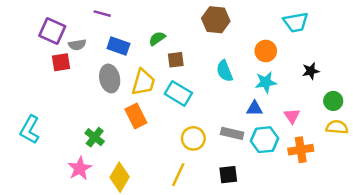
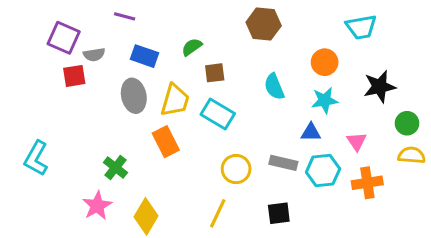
black star: (311, 71) -> (380, 87), size x1.5

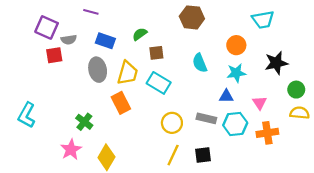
yellow line: (218, 213) -> (173, 155), moved

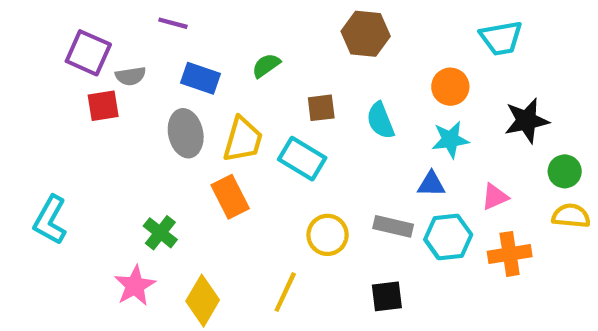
brown square: (156, 53) -> (321, 108), moved
pink triangle: (260, 103) -> (495, 197), turned 40
yellow line: (173, 155) -> (285, 292), moved

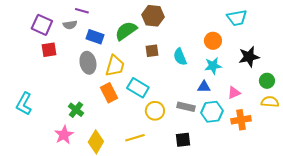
brown hexagon: (366, 34) -> (153, 16), moved
green semicircle: (266, 65) -> (126, 31), size x1.6
gray semicircle: (131, 76) -> (70, 25), moved
cyan rectangle: (302, 159) -> (138, 88), moved
yellow line: (285, 292) -> (135, 138), turned 48

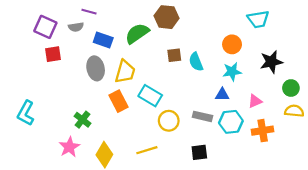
brown square: (152, 51) -> (174, 55), moved

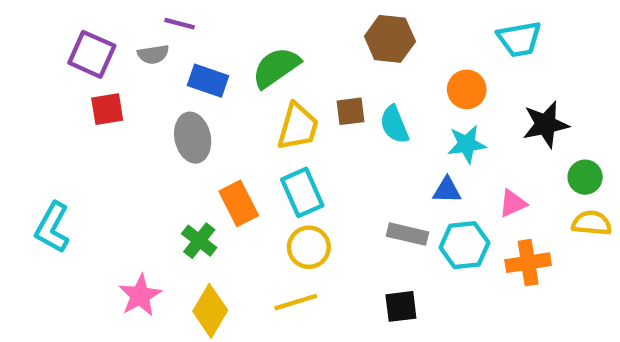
brown hexagon: (167, 17) -> (390, 39), moved
yellow trapezoid: (125, 72) -> (298, 127), moved
cyan rectangle: (150, 96) -> (302, 192), turned 35
green cross: (82, 120) -> (199, 241), moved
yellow circle: (169, 121) -> (309, 247), moved

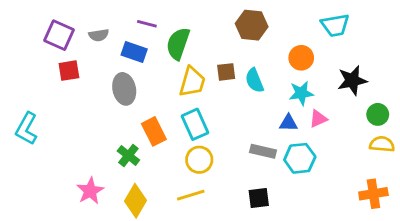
purple line: (179, 24) -> (147, 24), moved
green semicircle: (276, 67) -> (178, 44), turned -36
pink triangle: (513, 203) -> (318, 119), moved
cyan L-shape: (52, 227) -> (26, 129), moved
orange cross: (528, 263) -> (373, 194), moved

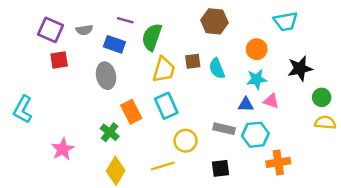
pink triangle: (318, 119) -> (271, 101), turned 42
yellow circle: (199, 160) -> (186, 141), moved
pink star: (90, 191) -> (63, 149), moved
orange cross: (373, 194) -> (278, 162), moved

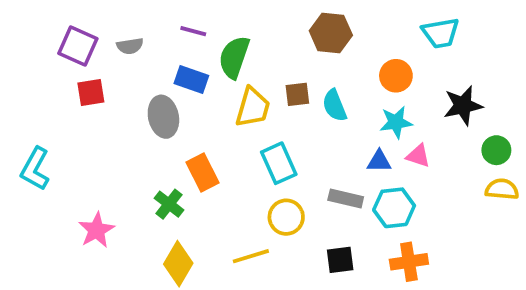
blue rectangle: (114, 44) -> (191, 79), moved
cyan rectangle: (166, 106) -> (279, 163), moved
orange cross: (278, 162) -> (409, 262), moved

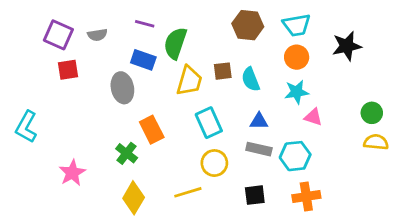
cyan trapezoid: (441, 33) -> (297, 25), moved
black star: (463, 106) -> (347, 46), moved
blue triangle: (379, 161) -> (259, 121), moved

